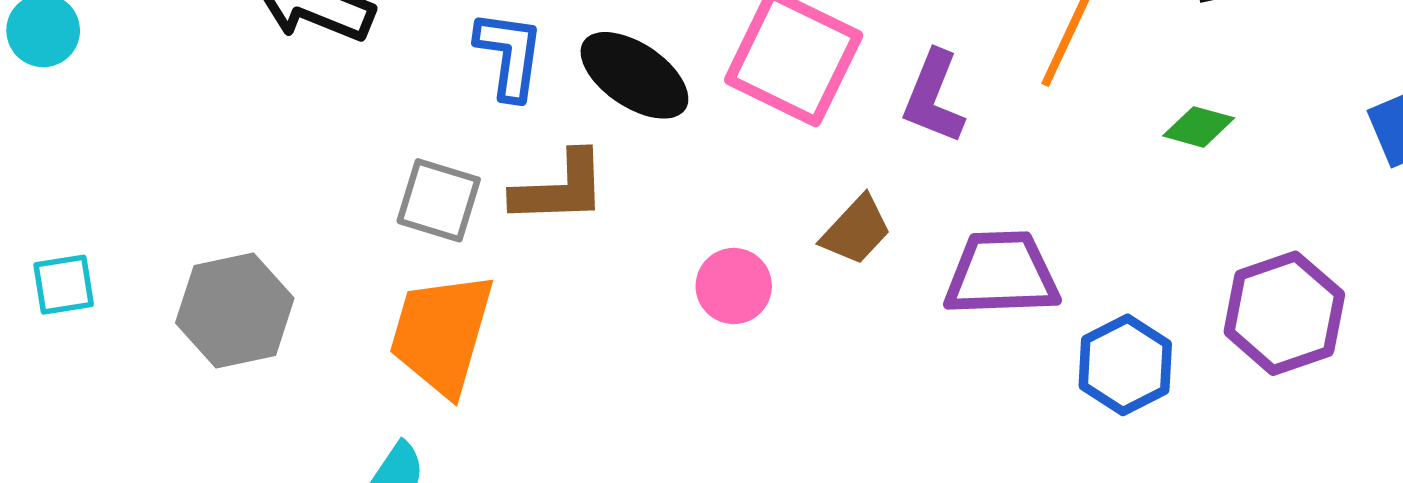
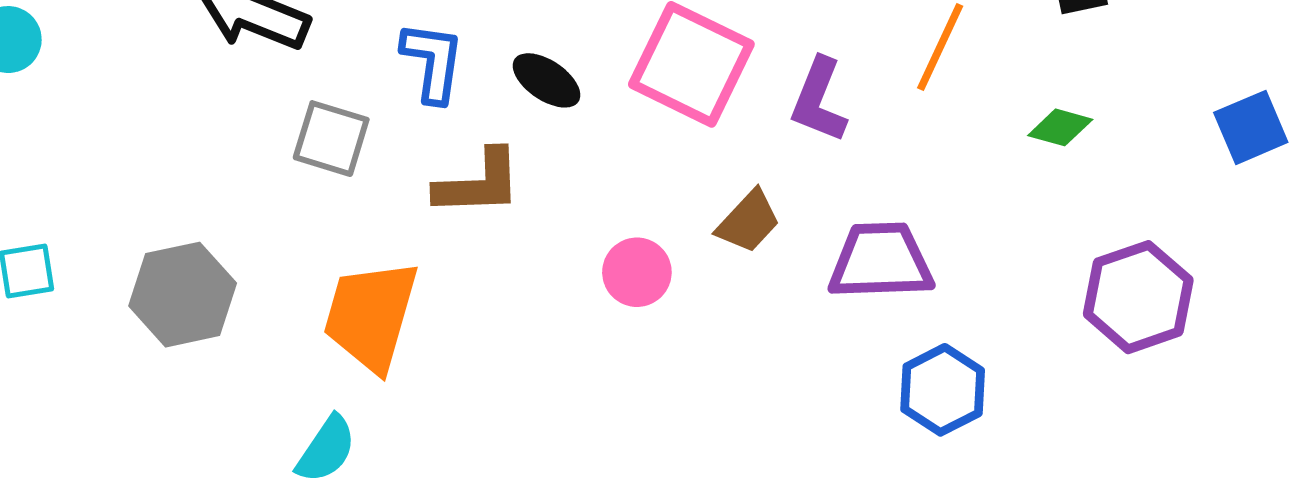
black ellipse: (634, 75) -> (547, 80), size x0.7
gray square: (439, 200) -> (331, 139), moved
blue hexagon: (1125, 365) -> (943, 390), moved

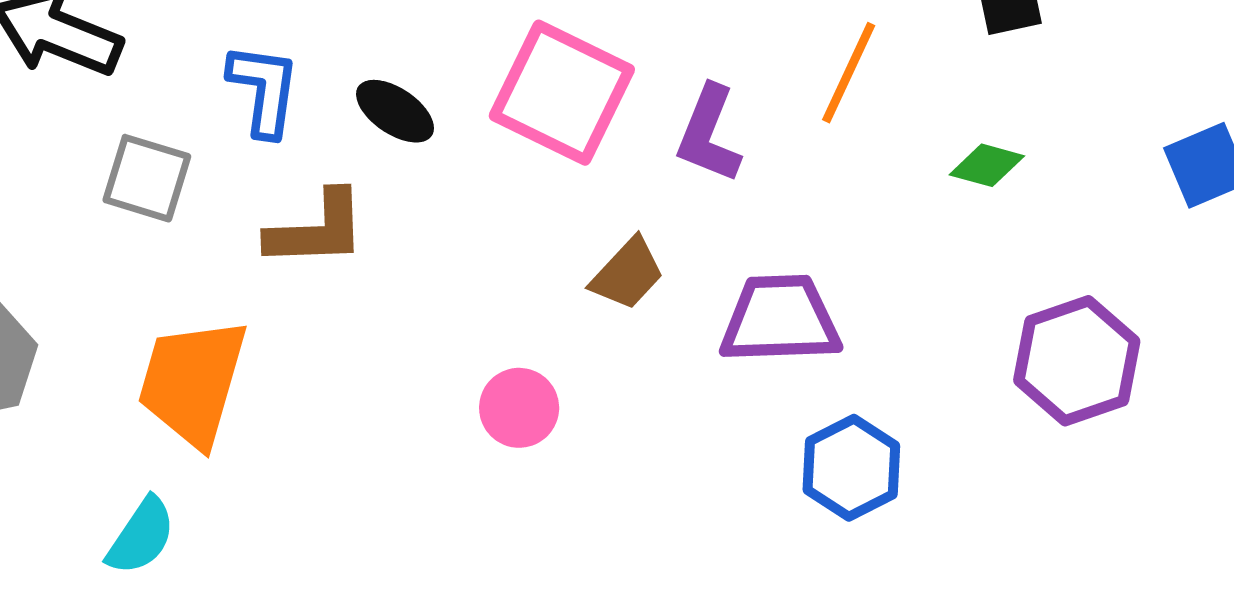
pink circle: (637, 272) -> (519, 408), moved

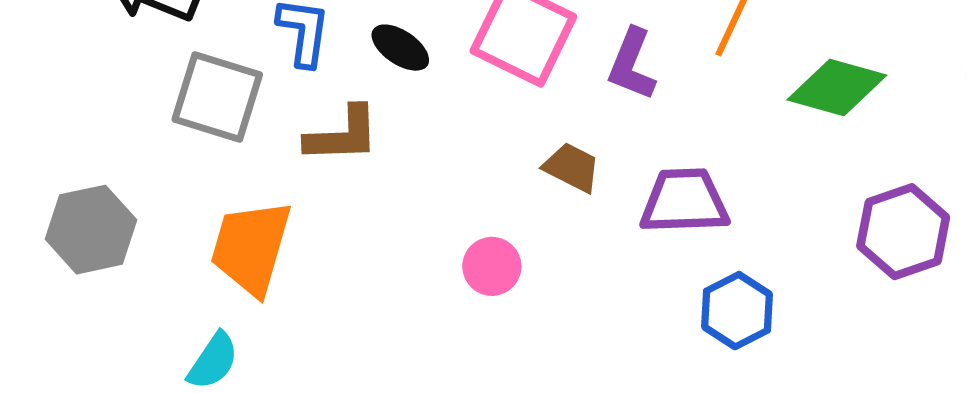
green diamond: (987, 165) -> (837, 88), size x1.8
gray square: (147, 178) -> (217, 97), size x1.4
brown trapezoid: (627, 274) -> (572, 167), turned -106

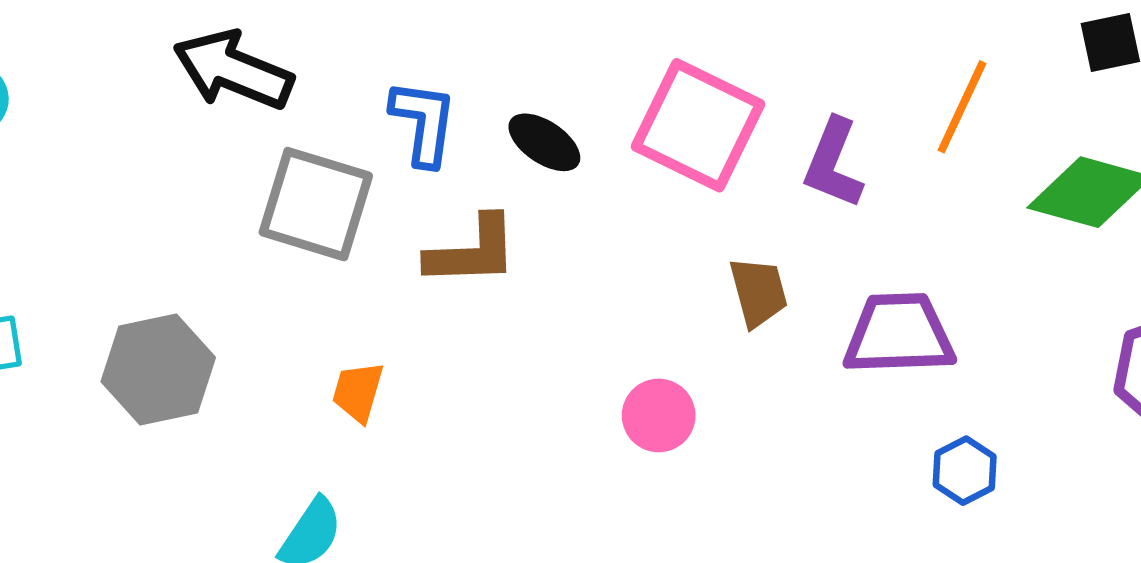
brown trapezoid: (572, 167) -> (758, 292), turned 48
orange trapezoid: (251, 247) -> (358, 392), size x0.5
blue hexagon: (737, 311) -> (965, 471), size x0.7

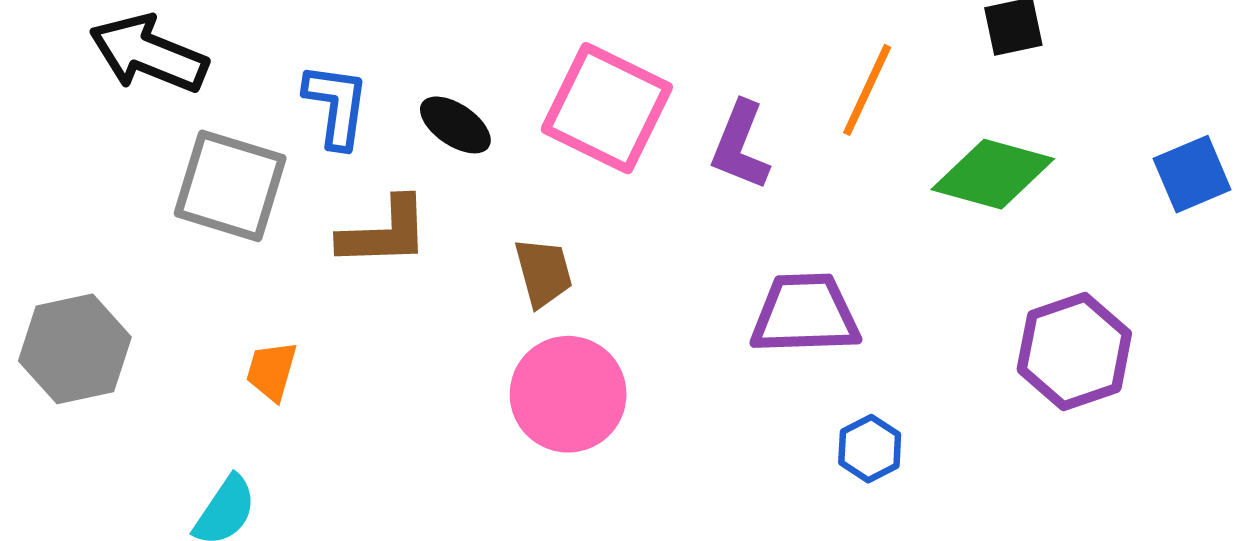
brown trapezoid: (758, 292) -> (543, 273), moved
pink circle: (659, 415) -> (568, 394), size x1.6

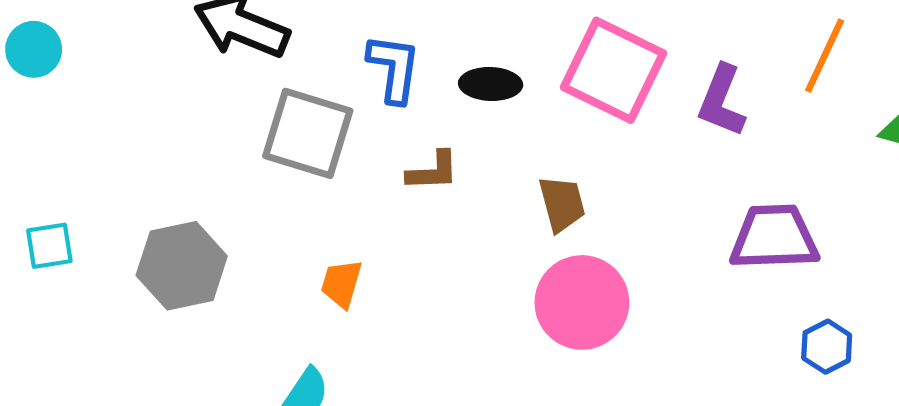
black ellipse: (455, 125) -> (491, 84), turned -32
brown L-shape: (384, 232) -> (433, 171), size x0.7

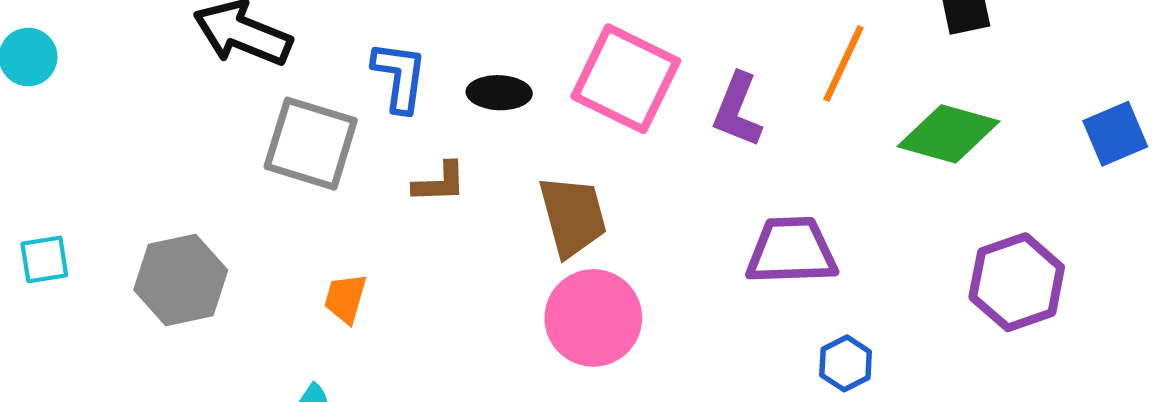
brown trapezoid: (562, 204) -> (573, 216), size x1.4

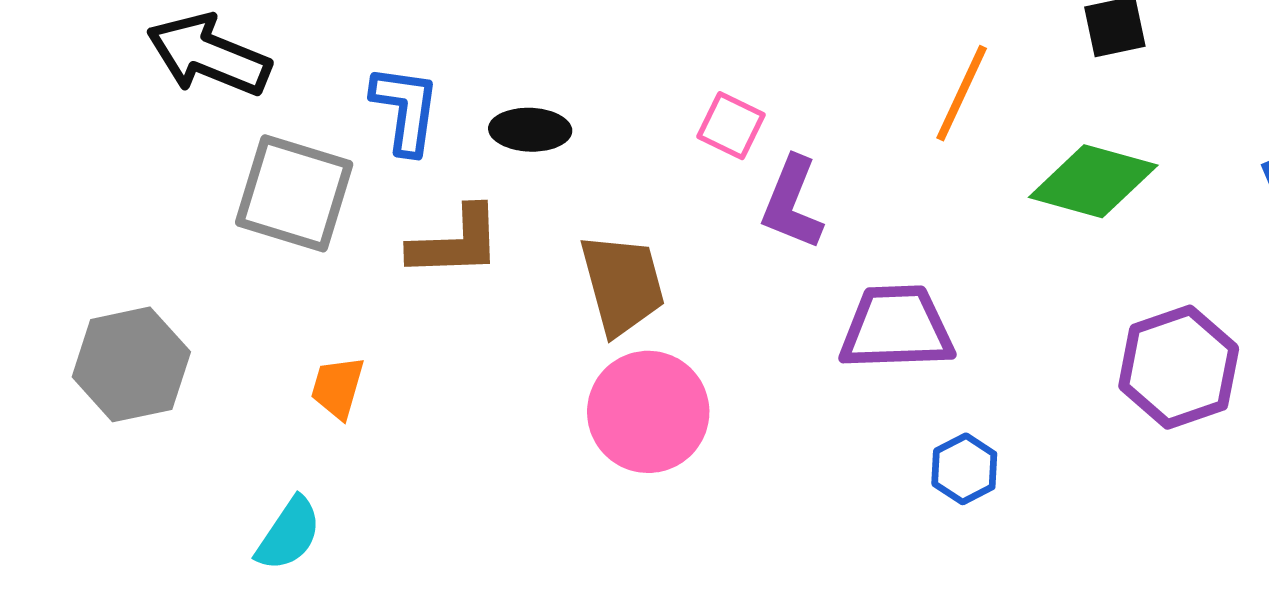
pink square: (626, 79) -> (731, 126), moved, size x0.5
purple L-shape: (737, 110) -> (792, 203), moved
brown L-shape: (440, 183) -> (456, 242), size x1.4

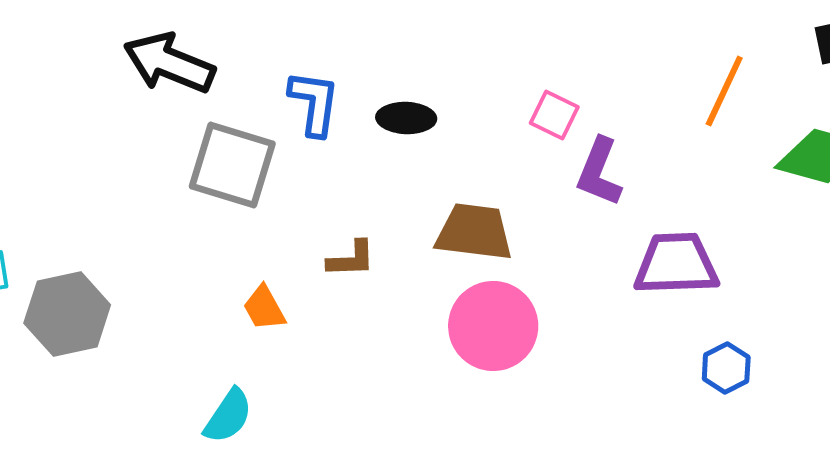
brown L-shape: (456, 242) -> (351, 259), moved, size x0.7
brown trapezoid: (622, 284) -> (474, 232), turned -68
gray hexagon: (131, 364) -> (67, 314), moved
orange trapezoid: (338, 387) -> (264, 308), turned -45

